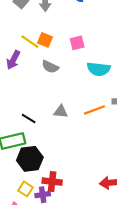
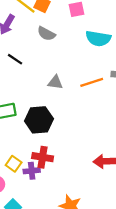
black line: (29, 118) -> (15, 59), moved
black hexagon: (30, 159) -> (39, 120), moved

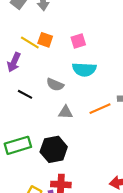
gray semicircle: (46, 34) -> (55, 85), moved
cyan semicircle: (98, 39) -> (84, 69), moved

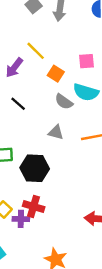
orange square: (45, 40) -> (56, 74), moved
gray semicircle: (55, 85) -> (64, 102), moved

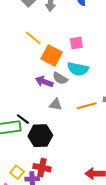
purple arrow: (14, 68) -> (44, 82), moved, turned 78
orange square: (56, 74) -> (52, 55), size x1.5
black line: (18, 104) -> (23, 119), moved

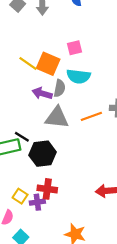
yellow line: (33, 38) -> (28, 64), moved
gray semicircle: (60, 78) -> (60, 88), turned -105
gray triangle: (56, 104) -> (57, 118), size x1.6

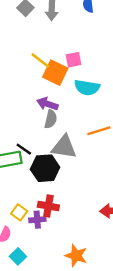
pink square: (74, 48) -> (73, 60), moved
yellow line: (28, 64) -> (40, 60), moved
gray semicircle: (60, 88) -> (51, 119), moved
gray triangle: (57, 118) -> (64, 147), moved

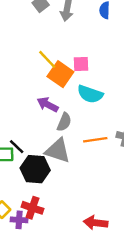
gray semicircle: (51, 119) -> (64, 122), moved

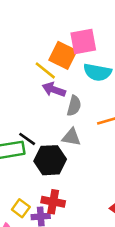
yellow line: (47, 59) -> (45, 70), moved
pink square: (81, 64) -> (83, 42), size x1.5
gray triangle: (58, 151) -> (71, 137), size x0.7

